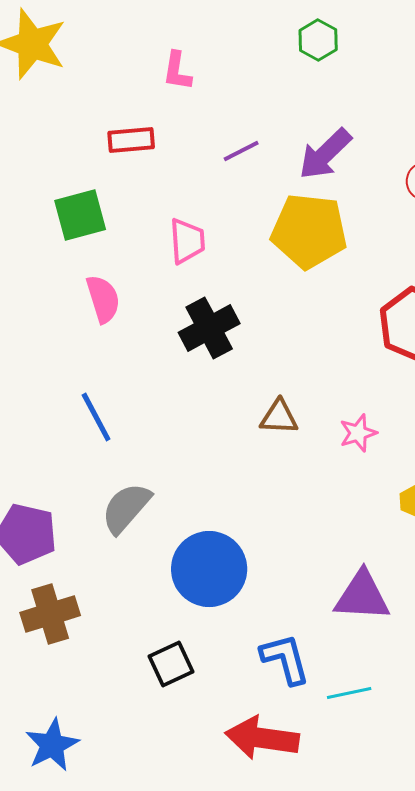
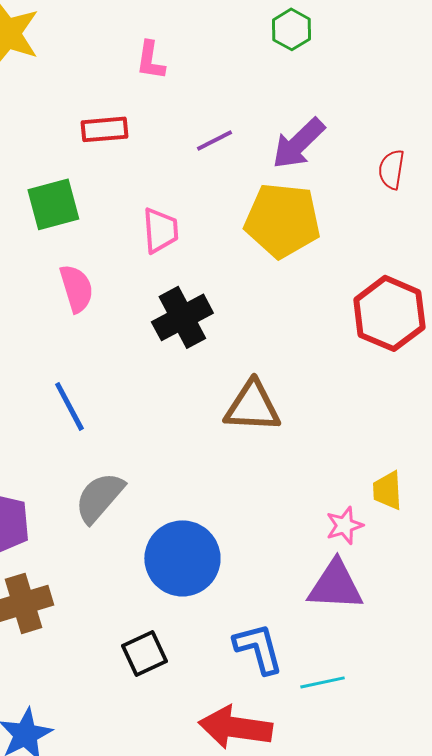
brown triangle: (279, 417) -> (252, 406), size x1.5
pink star: (358, 433) -> (344, 525), moved

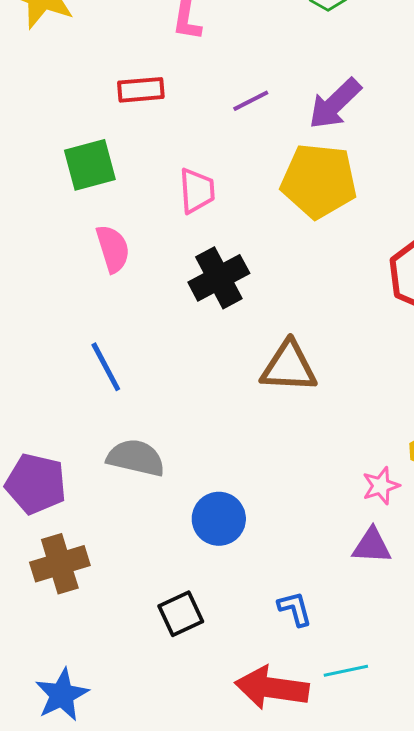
gray semicircle: (99, 497) -> (136, 458), turned 62
blue circle: (182, 558) -> (219, 519), size x0.7
purple triangle: (335, 585) -> (372, 546), size x0.7
blue L-shape: (258, 648) -> (295, 609), size x0.7
cyan line: (322, 682) -> (346, 671), moved

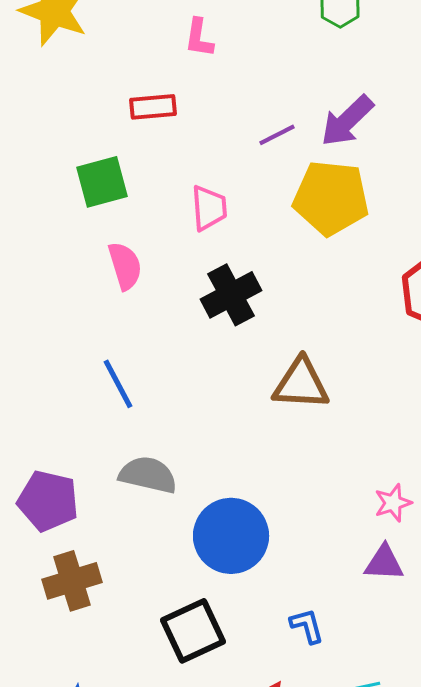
purple line: (251, 101) -> (277, 135), moved
blue circle: (219, 519) -> (231, 536), size x1.4
black square: (181, 614) -> (193, 631), size x1.4

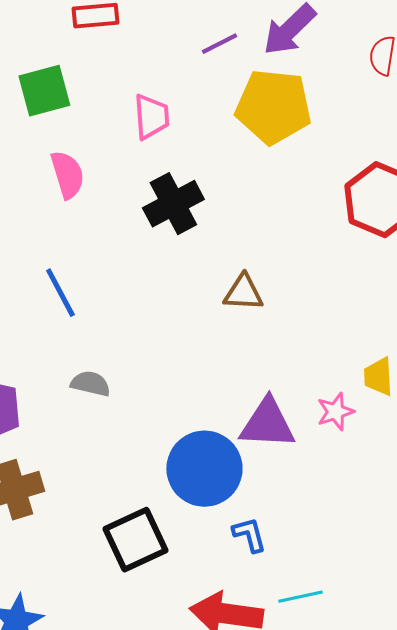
brown triangle: (301, 384) -> (243, 293), size x0.7
gray semicircle: (148, 475) -> (90, 384), size x0.7
blue circle: (231, 536) -> (204, 469), moved
purple triangle: (384, 563) -> (267, 424), moved, size x1.4

